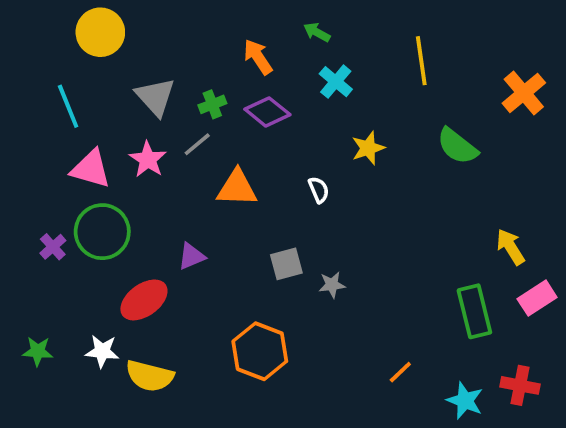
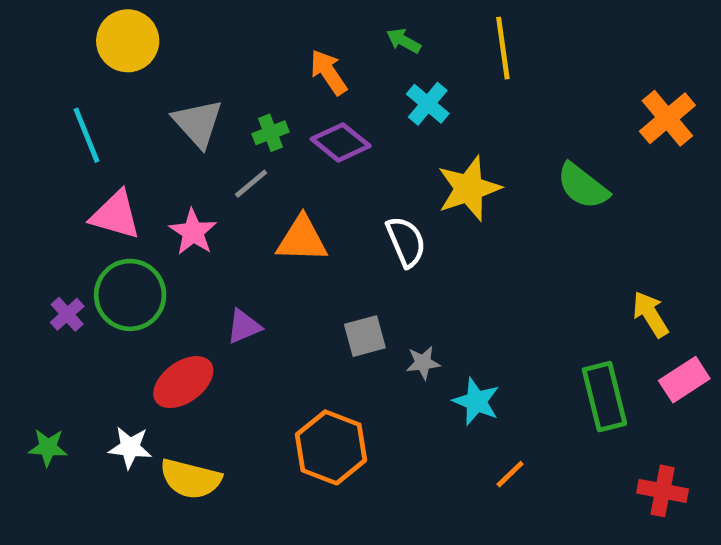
yellow line: (421, 61) -> (503, 48), moved
yellow star: (368, 148) -> (469, 188), size x1.5
pink star: (148, 159) -> (193, 232), moved
white semicircle: (319, 190) -> (406, 242), size x1.5
cyan star: (465, 401) -> (476, 401), moved

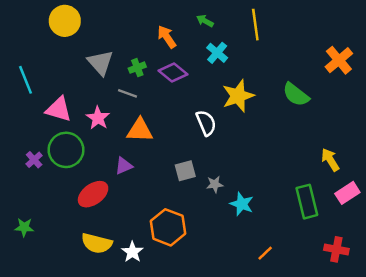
cyan line: (87, 135) -> (25, 80), moved
gray line: (251, 184) -> (127, 93), turned 60
orange triangle: (302, 239) -> (140, 130), moved
white star: (130, 447) -> (132, 252), moved, turned 30
orange line: (510, 474) -> (265, 253), moved

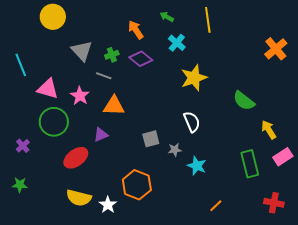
green semicircle: (296, 95) -> (244, 101), moved
white semicircle: (206, 123) -> (192, 122), moved
purple cross: (34, 160) -> (23, 146), moved

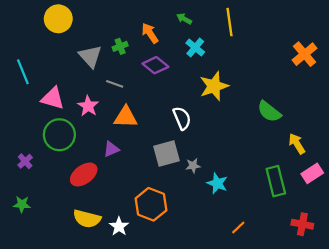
green cross: (112, 55) -> (120, 46), moved
white semicircle: (192, 122) -> (182, 118), moved
gray square: (151, 139) -> (166, 154), size x1.4

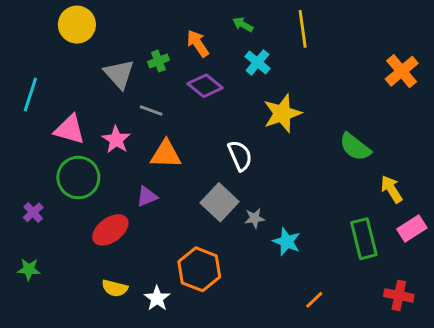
cyan line: (23, 72) -> (30, 94), turned 40
gray square: (166, 154) -> (220, 202), turned -32
yellow semicircle: (87, 219) -> (115, 288), size x0.7

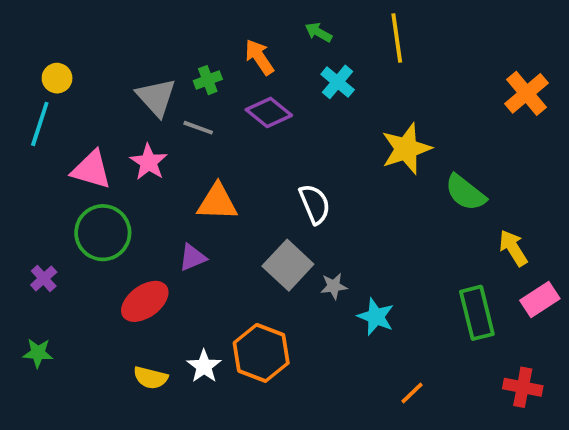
yellow circle: (77, 25) -> (57, 78), moved, size x0.6
gray line: (151, 111) -> (198, 128), moved
yellow star: (282, 113) -> (406, 149), moved
pink star: (116, 140) -> (149, 162), moved
white star: (157, 298) -> (204, 366), moved

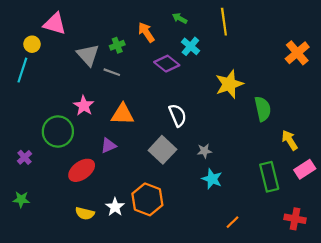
purple diamond: (269, 112) -> (167, 64), moved
pink star: (149, 162) -> (84, 106), moved
pink triangle: (91, 170) -> (55, 24), moved
green semicircle: (465, 193) -> (263, 109), turned -140
gray star: (334, 286) -> (204, 151), moved

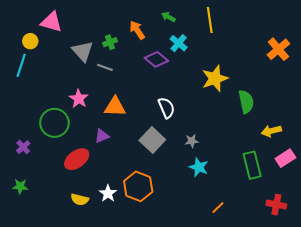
yellow arrow: (290, 140) -> (271, 131), turned -72

